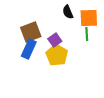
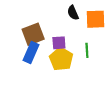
green line: (87, 34) -> (87, 50), moved
purple square: (55, 40) -> (59, 43), turned 32

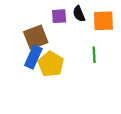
purple square: (59, 43) -> (59, 16), moved
yellow pentagon: (61, 59) -> (51, 64), moved

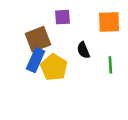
black semicircle: (79, 14) -> (83, 50), moved
green line: (94, 55) -> (110, 65), moved

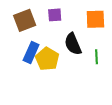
brown square: (38, 39) -> (25, 20), moved
black semicircle: (83, 50) -> (73, 44), size x1.5

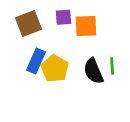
orange square: (95, 19) -> (86, 26), moved
black semicircle: (73, 44) -> (93, 71), moved

